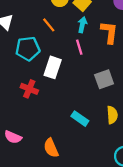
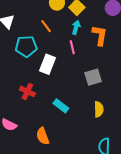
red cross: (29, 89) -> (27, 91), moved
cyan rectangle: (80, 119) -> (61, 106), moved

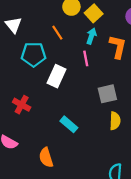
red cross: (27, 91) -> (22, 105), moved
yellow semicircle: (99, 109) -> (115, 121), moved

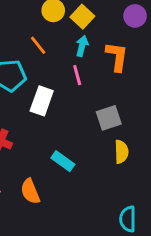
orange semicircle: (46, 157) -> (30, 191), moved

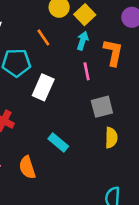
pink line: (77, 75) -> (87, 71), moved

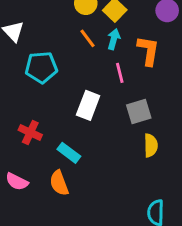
orange line: (43, 37) -> (87, 38), moved
white rectangle: (43, 87) -> (88, 105), moved
cyan rectangle: (58, 142) -> (69, 153), moved

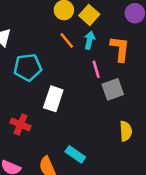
white rectangle: (88, 105) -> (53, 99), moved
gray square: (139, 112) -> (113, 89), moved
cyan rectangle: (69, 153) -> (75, 154), moved

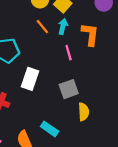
gray square: (113, 89) -> (69, 89), moved
yellow semicircle: (126, 131) -> (84, 112), moved

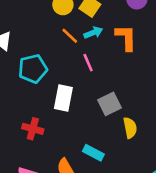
cyan arrow: (63, 26) -> (93, 33), turned 63
pink line: (69, 53) -> (88, 63), moved

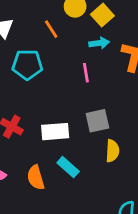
orange line: (70, 36) -> (51, 29), moved
white rectangle: (63, 98) -> (55, 132), moved, turned 60

